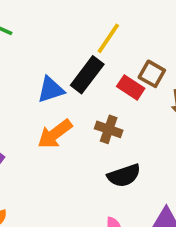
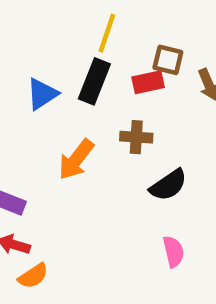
red rectangle: (131, 87) -> (148, 82), turned -30
blue triangle: (51, 90) -> (42, 94), moved

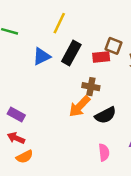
yellow line: (107, 33) -> (59, 23), moved
orange arrow: (76, 159) -> (80, 106), moved

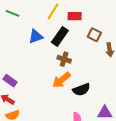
red rectangle: (101, 57) -> (75, 16), moved
brown cross: (91, 87) -> (64, 59), moved

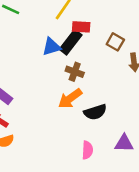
red rectangle: (75, 16) -> (81, 27), moved
blue triangle: (36, 36) -> (51, 47), moved

